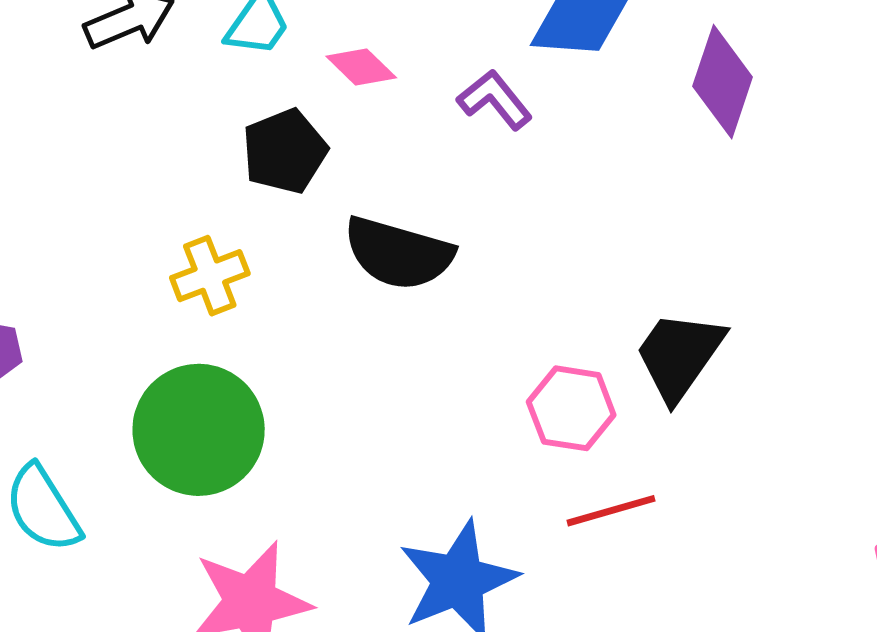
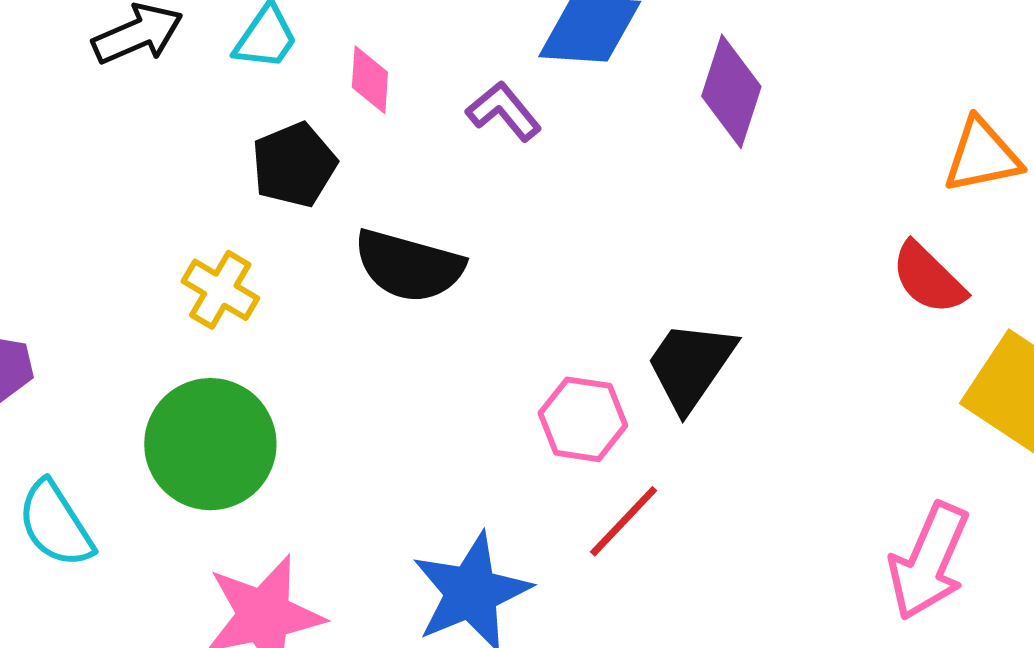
pink diamond: (361, 67) -> (370, 80), turned 50
yellow cross: (210, 276) -> (220, 290), turned -38
red line: (611, 511) -> (624, 521), turned -30

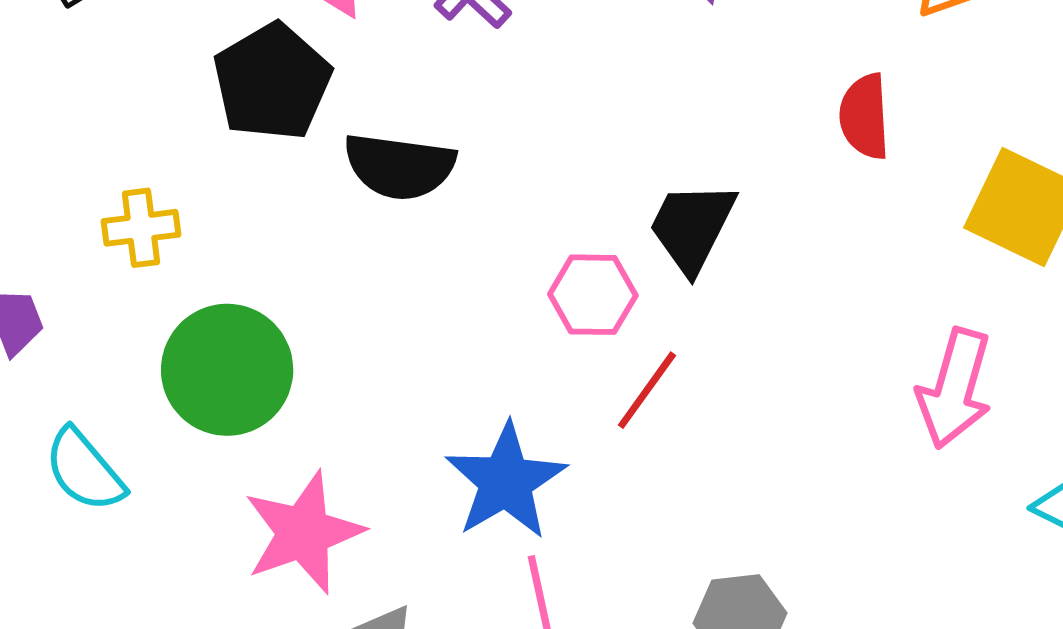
black pentagon: (294, 165) -> (272, 82), size x1.4
red semicircle: (928, 278) -> (865, 116), moved, turned 50
yellow cross: (220, 290) -> (141, 228), moved, turned -30

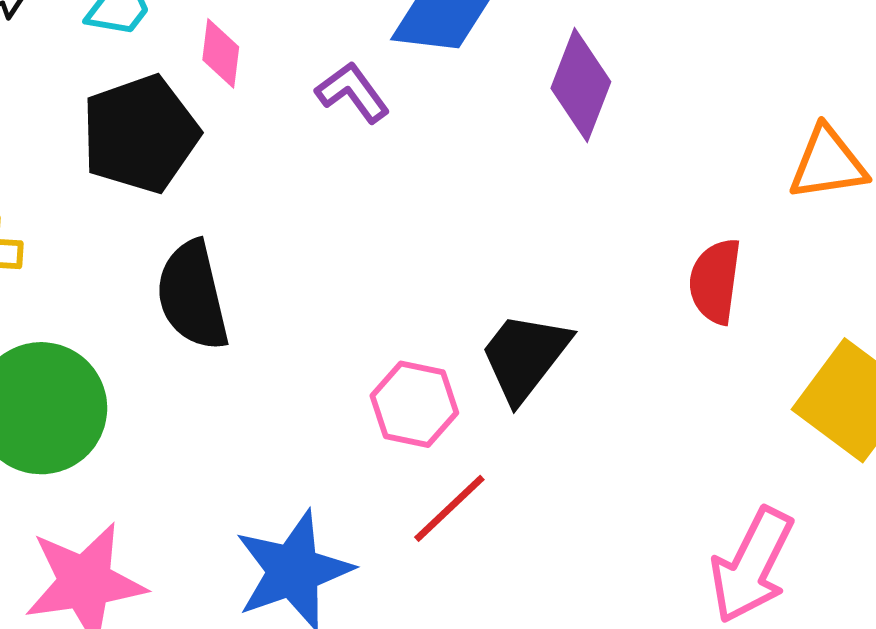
black semicircle: (399, 166) -> (192, 296), moved, turned 58

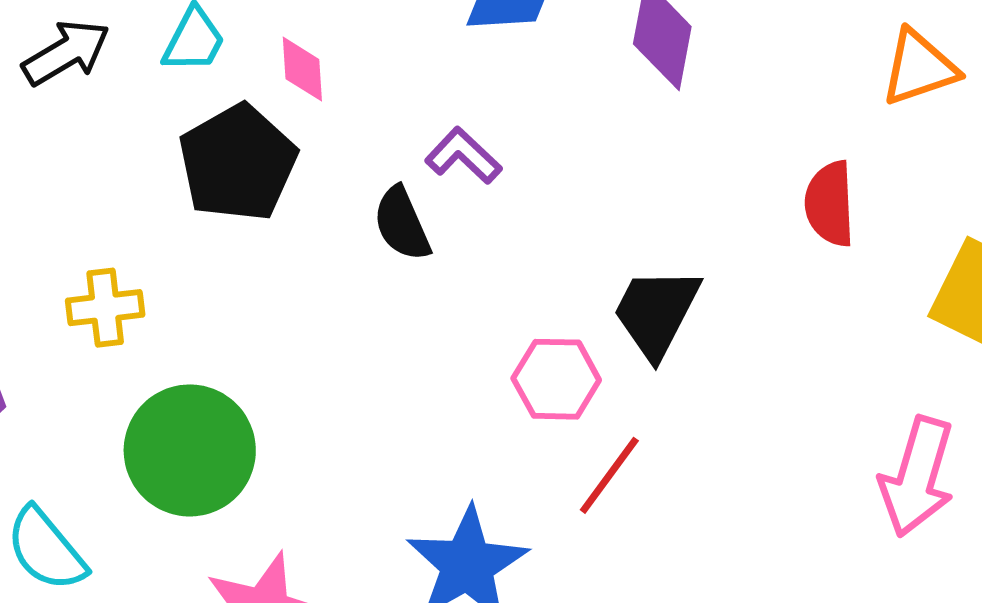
purple L-shape: (353, 92) -> (463, 156), moved
black semicircle: (192, 296) -> (402, 224), moved, size x0.7

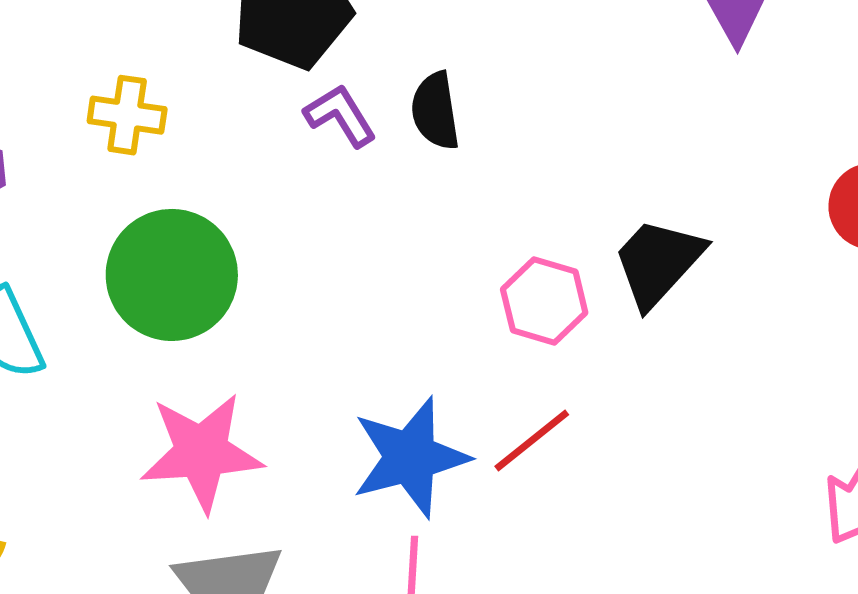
purple L-shape: (463, 156) -> (340, 115), moved
red line: (609, 475) -> (532, 440), moved

